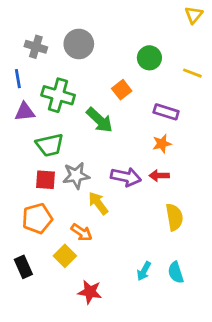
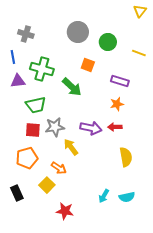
gray circle: (79, 44) -> (78, 32), moved
orange square: (122, 90) -> (88, 65), turned -32
cyan semicircle: (176, 272) -> (127, 197), turned -84

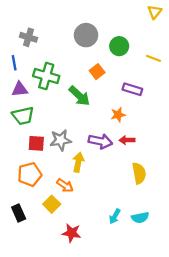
orange square: (88, 65) -> (97, 72), turned 32
orange star: (117, 104) -> (118, 115), moved
green trapezoid: (36, 105) -> (23, 116), moved
yellow arrow: (71, 147) -> (78, 162), turned 48

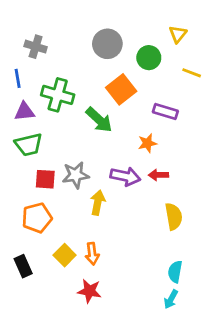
yellow triangle: (155, 12) -> (178, 34), moved
orange square: (97, 72) -> (121, 89), size x1.5
orange arrow: (65, 185) -> (92, 254), moved, turned 49
cyan arrow: (115, 216) -> (171, 299), moved
cyan semicircle: (140, 217) -> (175, 272), turned 112

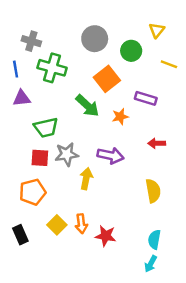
green cross: (58, 95) -> (52, 68), moved
orange star: (147, 143) -> (120, 117), moved
green trapezoid: (29, 145) -> (46, 128), moved
red arrow: (158, 175) -> (157, 143), moved
red star: (89, 291) -> (106, 236), moved

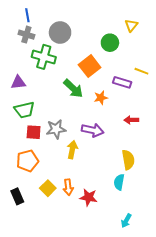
gray circle: (95, 39) -> (60, 32), moved
yellow line: (169, 64) -> (141, 71), moved
blue line: (16, 69) -> (27, 15), moved
green trapezoid: (46, 128) -> (24, 110), moved
cyan semicircle: (154, 239) -> (119, 182), moved

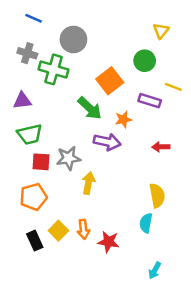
blue line: (27, 15) -> (34, 18), turned -56
gray cross: (26, 35) -> (27, 53), moved
green circle: (110, 43) -> (145, 61), moved
purple arrow: (93, 130) -> (107, 142), moved
black rectangle: (17, 196) -> (35, 241), moved

